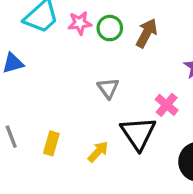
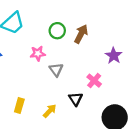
pink star: (80, 23) -> (38, 53), moved
black triangle: (138, 133) -> (76, 99), size x0.6

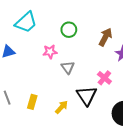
brown arrow: (81, 34) -> (105, 37), moved
black triangle: (76, 99) -> (87, 96), size x1.5

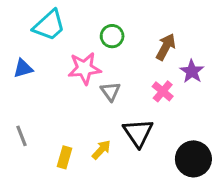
pink star: (50, 52) -> (84, 68), size x1.5
pink cross: (104, 78) -> (163, 91), moved
yellow rectangle: (32, 102) -> (64, 157), moved

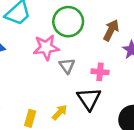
green circle: (112, 36) -> (68, 22), size x1.6
pink cross: (163, 91) -> (100, 72), moved, turned -35

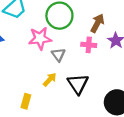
pink cross: (100, 72) -> (89, 45), moved
yellow arrow: (60, 112) -> (50, 80), moved

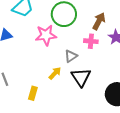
gray triangle: (58, 55) -> (71, 56), moved, turned 32

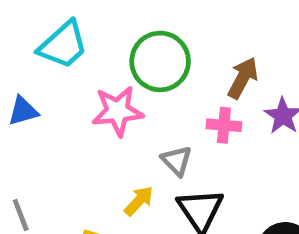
gray triangle: (71, 56) -> (177, 161), turned -40

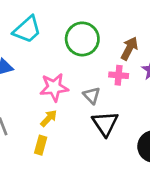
pink star: (118, 111) -> (54, 87), moved
yellow arrow: (139, 201) -> (49, 118), moved

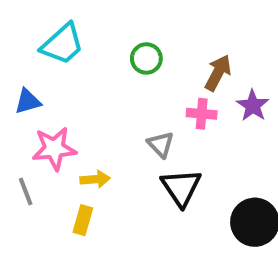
green circle: (82, 39) -> (146, 58), size x0.6
pink star: (54, 87) -> (54, 149), moved
yellow arrow: (49, 118) -> (95, 179), turned 42

